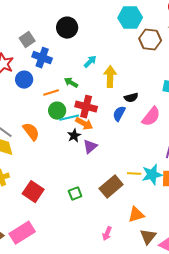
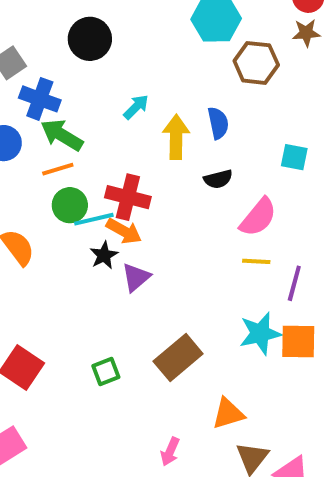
green arrow: (71, 83) -> (62, 135), moved, size x1.5
blue semicircle: (119, 114) -> (218, 123), moved, turned 140
yellow line: (134, 174) -> (256, 261), moved

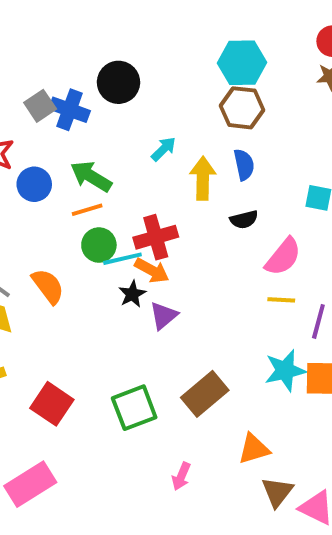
brown hexagon: (256, 63) -> (242, 108), moved
blue cross: (40, 99) -> (69, 110), moved
red cross: (128, 197) -> (156, 237), turned -30
green square: (106, 371) -> (134, 408), size x1.6
pink arrow: (170, 452) -> (181, 476), moved

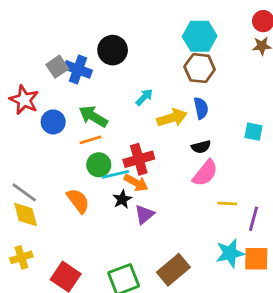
yellow arrow: (203, 178) -> (172, 118), turned 72
pink semicircle: (283, 257) -> (205, 173), moved
orange semicircle: (48, 286) -> (78, 201), moved

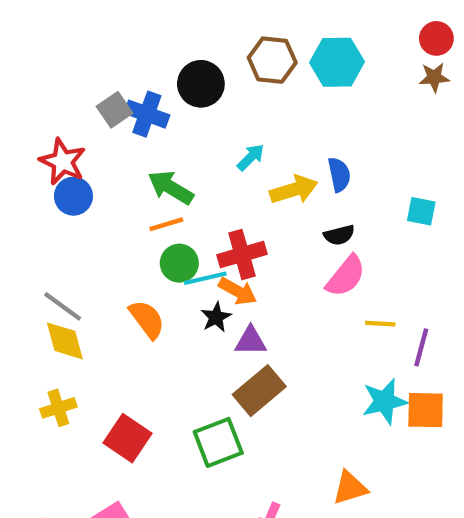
brown hexagon: (200, 68) -> (272, 60), moved
blue circle: (53, 122) -> (73, 196), moved
purple triangle: (144, 215) -> (251, 341), turned 40
brown rectangle: (173, 270) -> (259, 391), moved

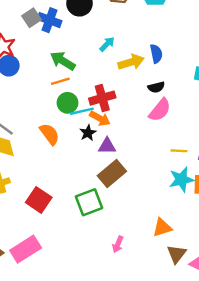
yellow line: (380, 324) -> (179, 151), moved

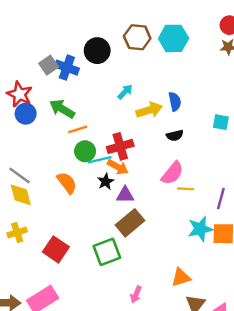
green arrow: (63, 61) -> (62, 109), moved
pink semicircle: (160, 110) -> (172, 173), moved
yellow line: (179, 151) -> (186, 189), moved

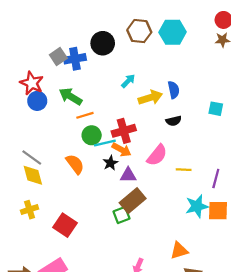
blue cross: (67, 68) -> (75, 59), turned -30
pink semicircle: (172, 173) -> (157, 155), moved
green square: (107, 252) -> (122, 215), moved, size x0.7

